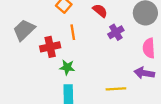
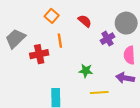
purple cross: (116, 32) -> (108, 39), moved
green star: (67, 67) -> (86, 71), moved

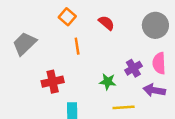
purple cross: (108, 39) -> (133, 68), moved
red cross: (39, 54) -> (53, 82), moved

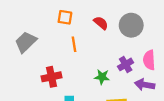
orange square: (67, 17) -> (65, 17), turned -32
gray circle: (155, 25) -> (131, 25), moved

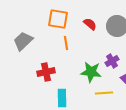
orange square: (65, 17) -> (58, 19), size x1.5
green star: (102, 77) -> (91, 72), size x1.5

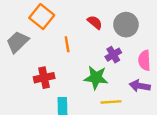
orange square: (58, 19) -> (42, 17), moved, turned 30
purple cross: (112, 61) -> (113, 55), moved

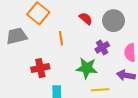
gray trapezoid: (18, 42) -> (17, 36), turned 30

